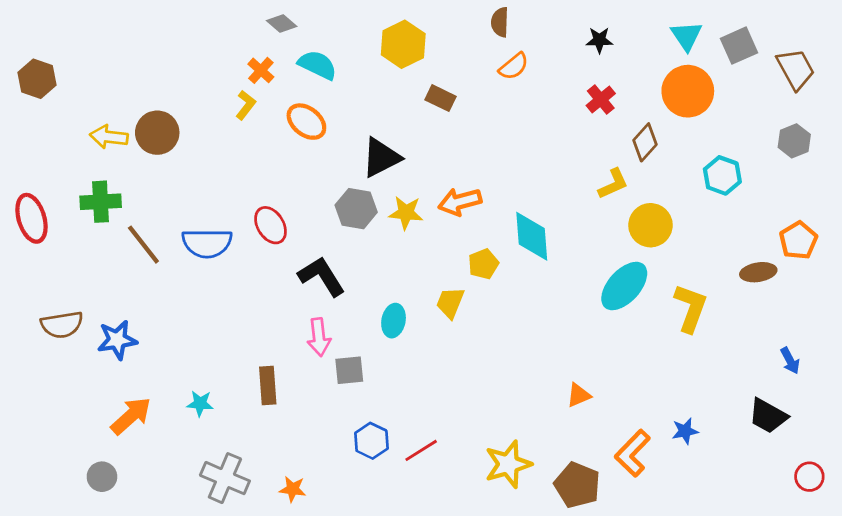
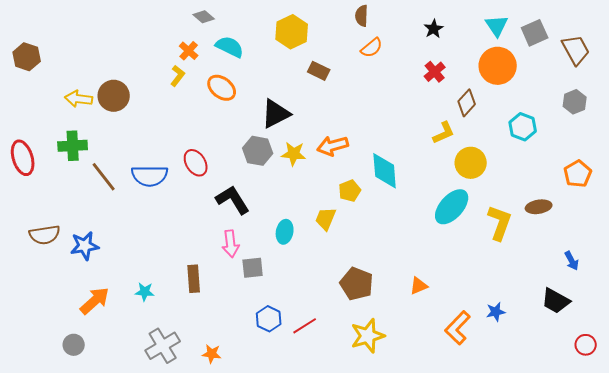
black star: (599, 40) -> (434, 29), turned -30
brown ellipse: (758, 272) -> (539, 207), moved
gray cross: (225, 478) -> (163, 346), turned 36
brown pentagon: (577, 485) -> (357, 284), moved

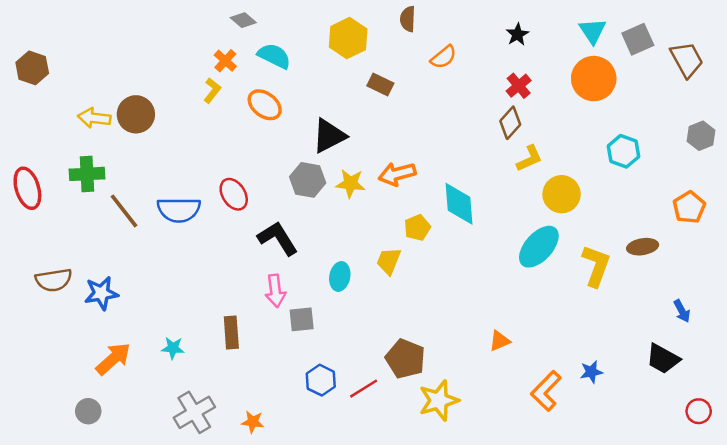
brown semicircle: (362, 16) -> (408, 19), moved
gray hexagon: (575, 102) -> (701, 136), moved
brown diamond: (467, 103) -> (510, 123), moved
brown pentagon: (357, 284) -> (405, 359), moved

